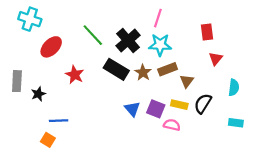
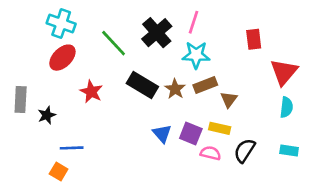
cyan cross: (30, 19) -> (61, 23), moved
black cross: (128, 40) -> (157, 33), moved
red triangle: (216, 59) -> (284, 72), moved, size x1.6
black semicircle: (203, 104) -> (245, 151), moved

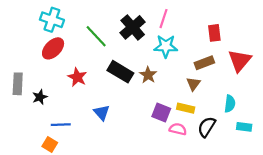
brown rectangle: (205, 85) -> (204, 63), moved
cyan semicircle: (286, 107) -> (230, 104), moved
blue triangle: (162, 134) -> (102, 113), moved

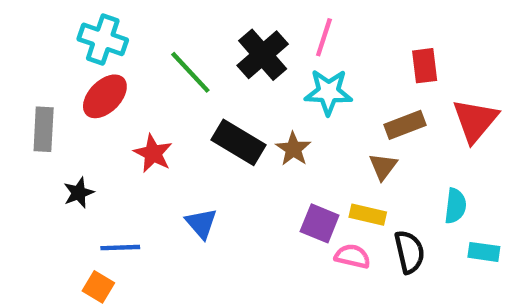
gray rectangle: (18, 84) -> (44, 129), moved
black semicircle: (207, 127) -> (409, 252), turned 135

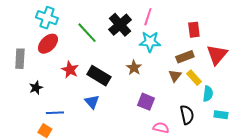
black rectangle: (239, 142) -> (99, 76), moved
yellow rectangle: (368, 215) -> (194, 78), moved, turned 35
pink semicircle: (352, 256) -> (161, 128), moved

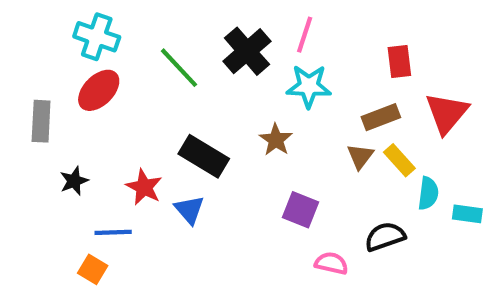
red star: (70, 70) -> (144, 187), moved
black semicircle: (187, 115) -> (385, 237), turned -96
cyan rectangle: (221, 115) -> (467, 214), moved

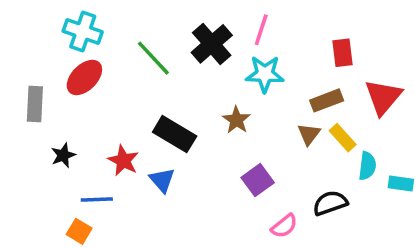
purple square: (301, 210) -> (258, 180), turned 32
pink semicircle: (331, 263) -> (284, 226), turned 128

